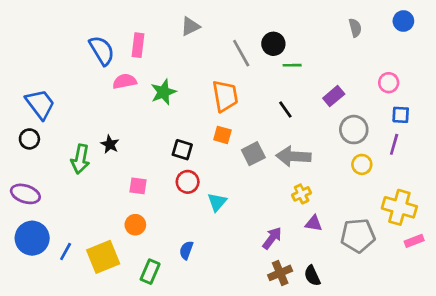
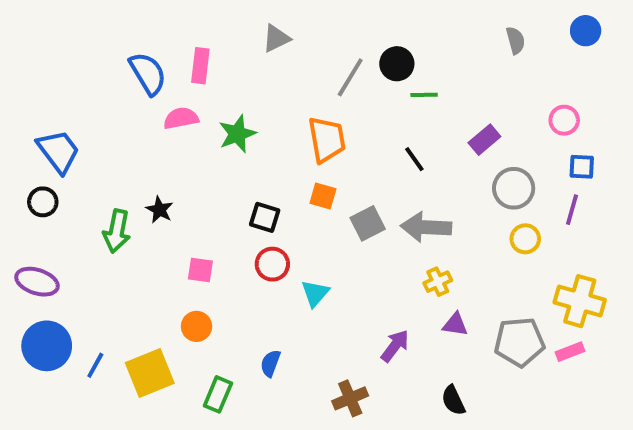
gray line: (241, 53) -> (350, 77), turned 60
pink rectangle: (414, 241) -> (570, 352), moved
brown cross: (280, 273) -> (350, 398), moved

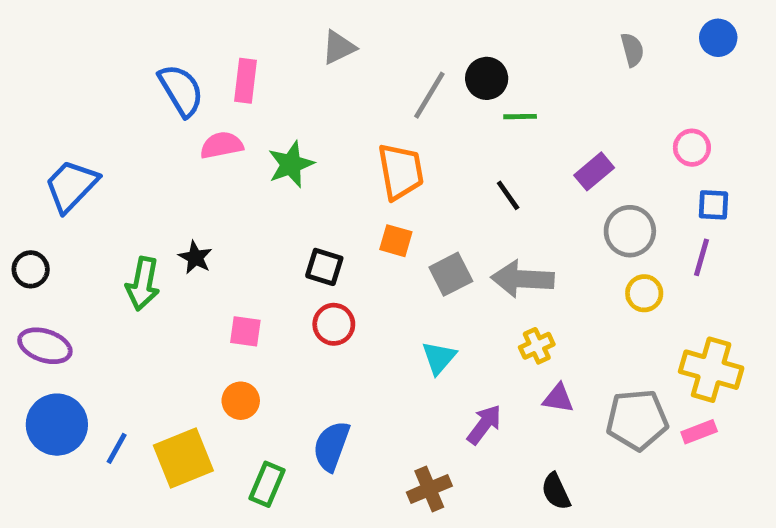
blue trapezoid: (58, 151) -> (71, 186), turned -99
black circle: (43, 202) -> (31, 269), moved
cyan triangle: (315, 293) -> (439, 358), moved
blue semicircle: (270, 363) -> (331, 446), size x1.5

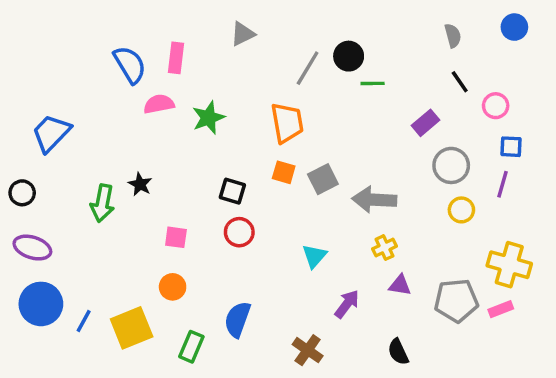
black line: (508, 195) -> (460, 82), moved
gray square: (451, 274) -> (323, 179), moved
brown cross: (429, 489) -> (308, 350), turned -32

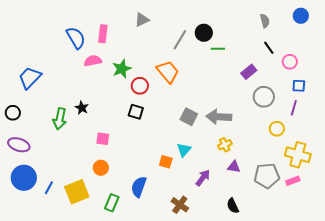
orange trapezoid: (287, 123) -> (168, 72), turned -30
orange square: (284, 172) -> (166, 162), moved
gray square: (323, 179) -> (189, 117), moved, turned -36
yellow circle: (461, 210) -> (277, 129), moved
red circle: (239, 232) -> (140, 86), moved

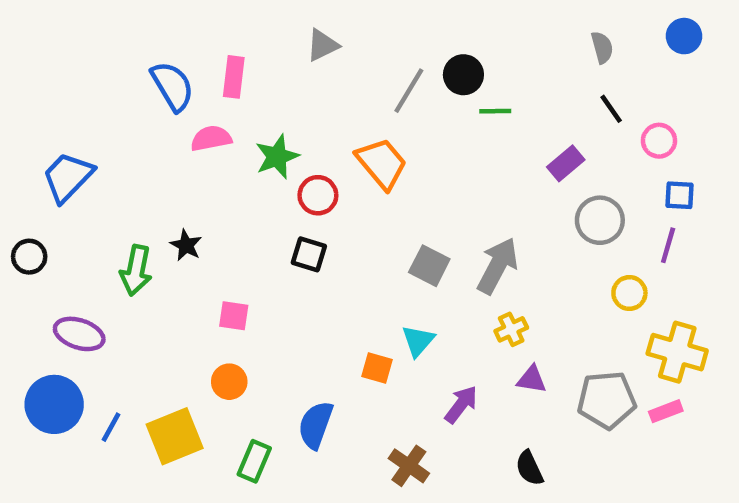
gray arrow: (219, 117) -> (498, 266), turned 115
purple ellipse: (19, 145) -> (79, 334), moved

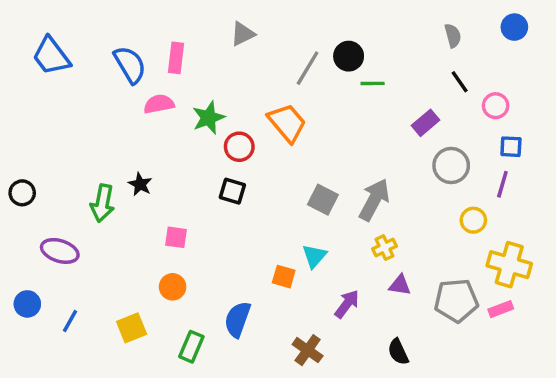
blue trapezoid: (68, 177) -> (51, 56), moved, turned -81
blue circle: (54, 404) -> (27, 304), moved, size x0.6
blue line: (111, 427) -> (70, 321), moved
yellow square: (175, 436) -> (132, 328), size x0.7

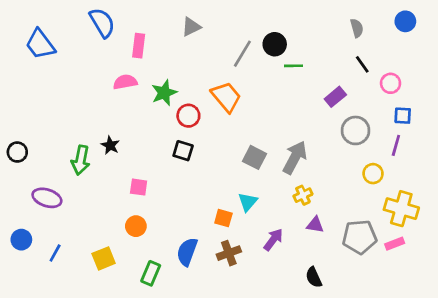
blue semicircle: (130, 65) -> (102, 23), moved
brown cross: (308, 350) -> (229, 253), moved, turned 35

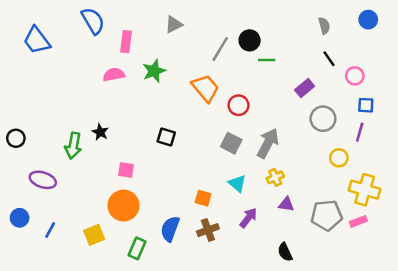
green star: (164, 93) -> (154, 71), moved
red circle: (188, 116) -> (239, 105), moved
cyan triangle: (248, 202) -> (237, 184), moved, turned -30
orange circle: (136, 226) -> (124, 206), size x1.6

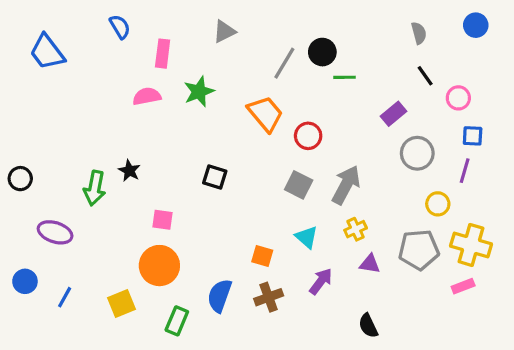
blue semicircle: (93, 21) -> (120, 27), size x0.7
gray pentagon: (327, 215) -> (419, 250), moved

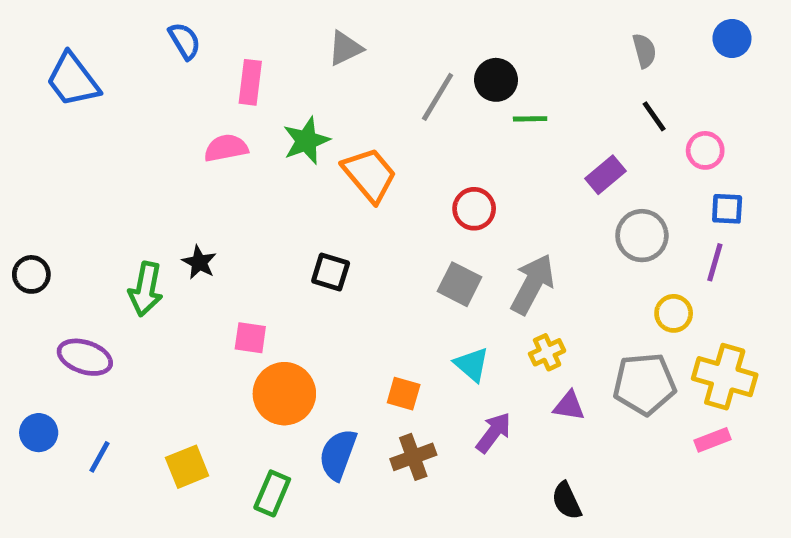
orange trapezoid: (265, 114) -> (369, 175), moved
orange circle: (159, 266) -> (284, 394), moved

